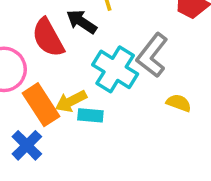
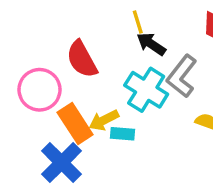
black arrow: (82, 22) -> (151, 44), moved
blue cross: (27, 145) -> (62, 163), size x1.4

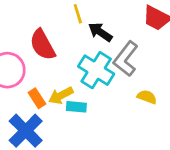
yellow line: (138, 22) -> (78, 14), moved
orange rectangle: (75, 124) -> (37, 98), size x0.6

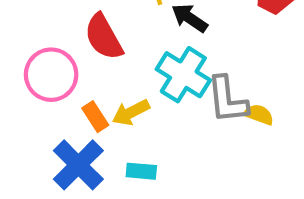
gray L-shape: (126, 59) -> (227, 100), moved, turned -44
cyan rectangle: (76, 107) -> (141, 171), moved

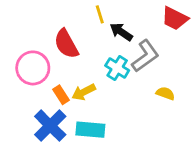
cyan cross: (183, 75) -> (117, 68), size x0.7
gray L-shape: (227, 100) -> (145, 56), moved, turned -120
cyan rectangle: (141, 171) -> (90, 130), size x1.5

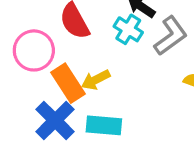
cyan cross: (117, 68) -> (128, 29), moved
orange rectangle: (61, 95) -> (68, 83), size x1.6

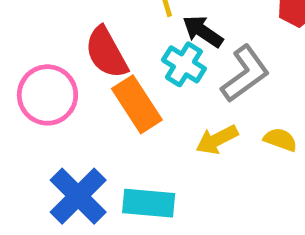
yellow arrow: (96, 80) -> (217, 140), moved
orange rectangle: (68, 83) -> (137, 104), moved

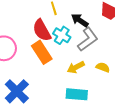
black arrow: (203, 31) -> (80, 20), moved
red semicircle: (106, 53) -> (42, 30), moved
cyan rectangle: (149, 203) -> (77, 94), moved

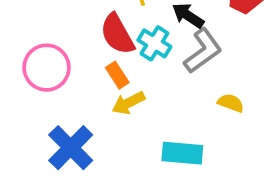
orange rectangle: (42, 52) -> (117, 75), size x0.6
yellow arrow: (76, 67) -> (128, 103), moved

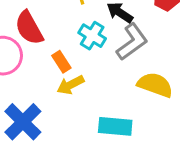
red semicircle: (117, 34) -> (29, 28), moved
yellow semicircle: (231, 103) -> (155, 85), size x1.6

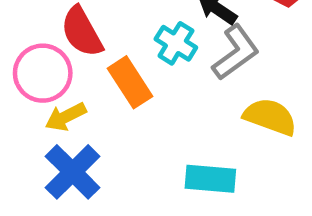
orange rectangle: (61, 62) -> (130, 82), size x1.5
yellow arrow: (71, 85) -> (66, 117), moved

